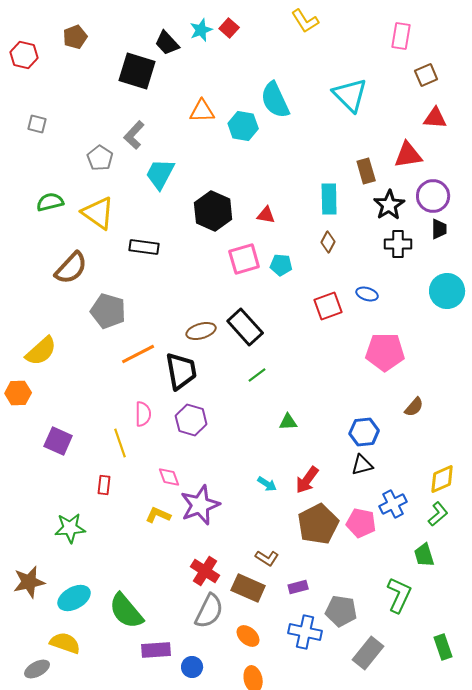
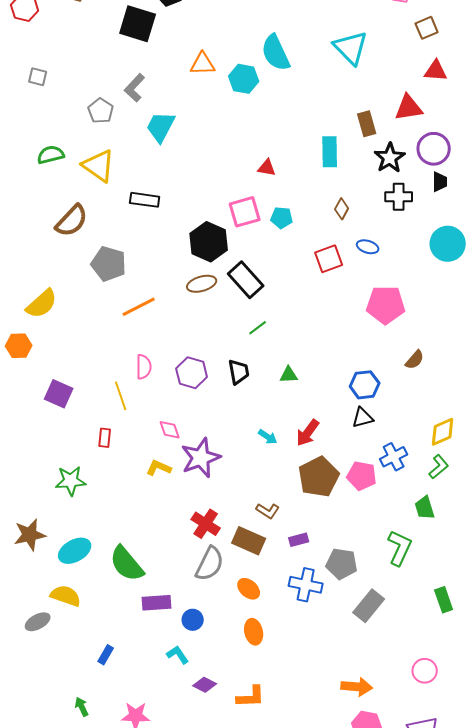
black hexagon: (213, 211) -> (209, 242), moved
brown diamond: (328, 242) -> (342, 209), moved
black trapezoid: (181, 371) -> (239, 372), moved, size x0.7

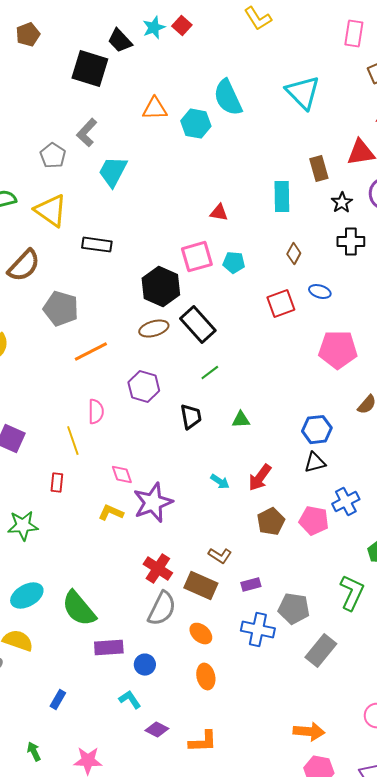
black star: (390, 158) -> (342, 203), size x0.7
purple hexagon: (192, 373) -> (144, 387), moved
brown pentagon: (319, 477) -> (271, 522), size x0.7

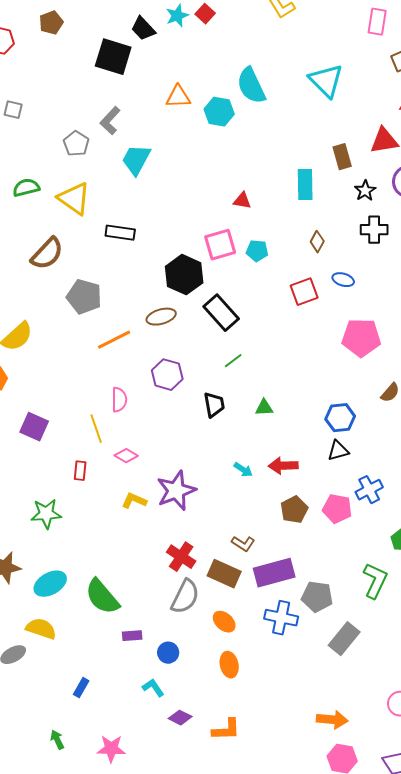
brown ellipse: (154, 329) -> (161, 317), moved
pink diamond: (122, 475) -> (126, 456), moved, turned -40
red arrow: (260, 478) -> (283, 466), turned 52
purple rectangle: (251, 585) -> (274, 573), size x2.0
purple rectangle: (109, 648) -> (132, 636), size x0.7

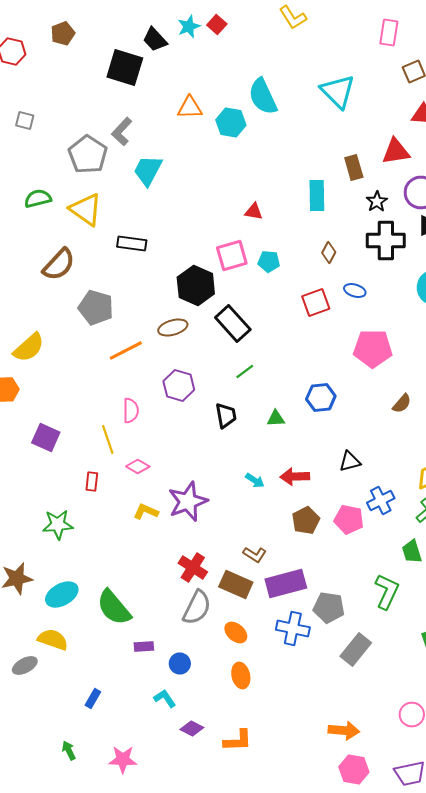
gray pentagon: (76, 144) -> (88, 154), size x1.5
black cross: (374, 230) -> (386, 240), size x1.4
blue hexagon: (340, 418) -> (321, 398), moved

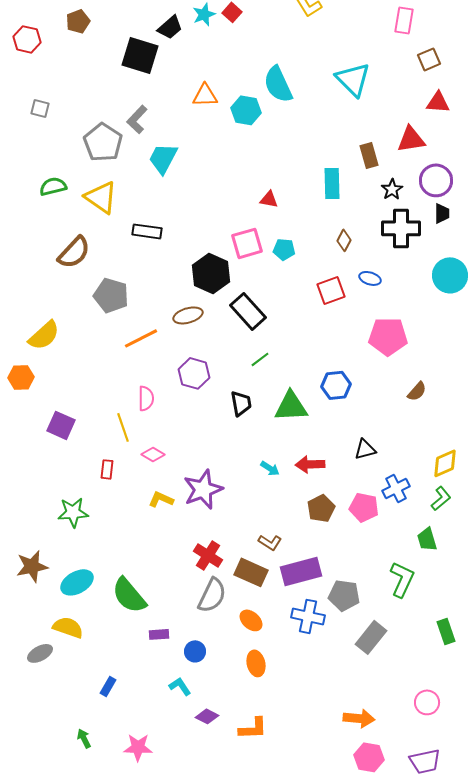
black trapezoid: (155, 40) -> (170, 27), turned -88
green triangle: (276, 418) -> (291, 406), size x1.8

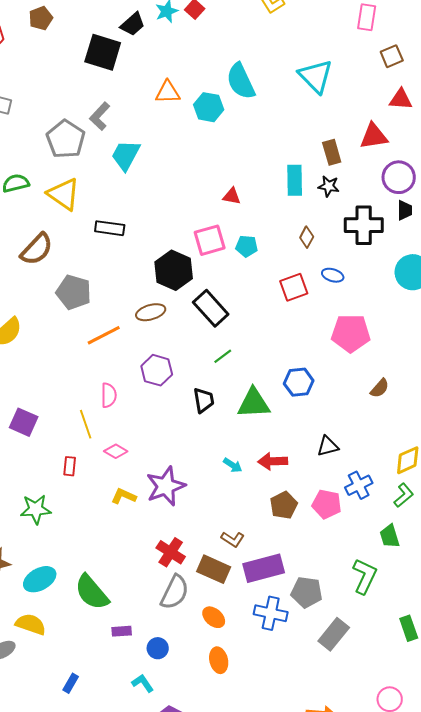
black star: (392, 189) -> (329, 186), moved, turned -30

